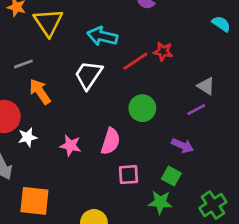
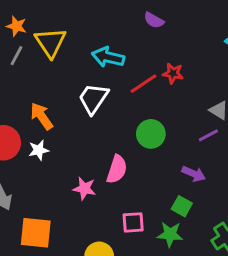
gray line: (23, 64) -> (17, 56), moved, turned -42
white star: (28, 137) -> (39, 150), moved
pink star: (70, 146) -> (84, 189), moved
pink square: (129, 175) -> (133, 222), moved

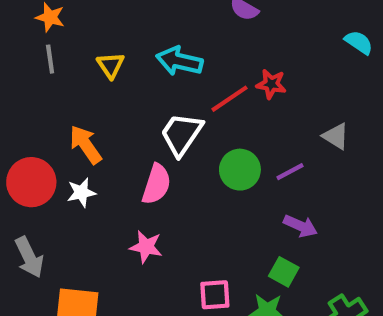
yellow triangle: (50, 42) -> (111, 65), moved, size x0.6
gray line: (17, 56) -> (50, 59), turned -36
white trapezoid: (93, 98) -> (182, 134), moved
purple line: (208, 135) -> (290, 172), moved
pink semicircle: (117, 169) -> (156, 184), moved

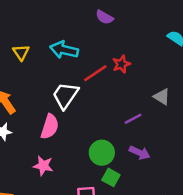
red star: (271, 84) -> (121, 64), turned -30
green circle: (240, 170) -> (102, 153), moved
green square: (284, 272) -> (111, 177), moved

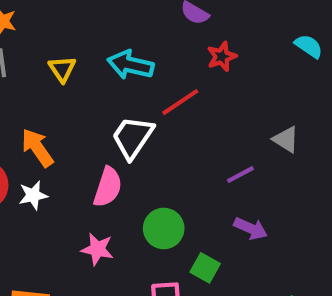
red star: (121, 64) -> (222, 57), moved
green circle: (102, 153) -> (164, 228), moved

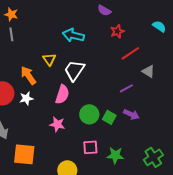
yellow triangle: (62, 69) -> (49, 59), moved
red line: (180, 102) -> (130, 53), moved
green square: (205, 268) -> (109, 117), moved

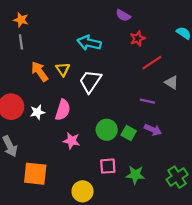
orange arrow: (28, 75) -> (40, 71), moved
purple line: (126, 88) -> (147, 101), turned 40
pink semicircle: (62, 94) -> (63, 110), moved

